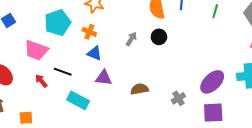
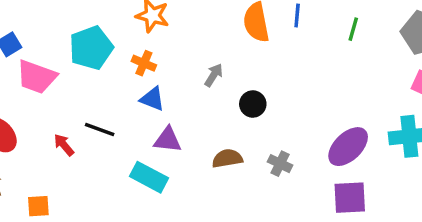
black circle: (159, 37) -> (253, 104), moved
pink trapezoid: (36, 50) -> (37, 77), moved
gray cross: (178, 98) -> (280, 164), moved, turned -32
cyan rectangle: (78, 100) -> (149, 177), moved

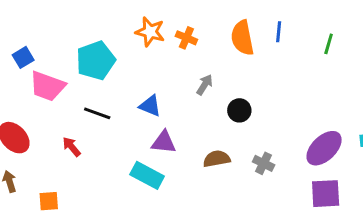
orange cross: (144, 63) -> (186, 38), moved
black line: (100, 130) -> (97, 113), moved

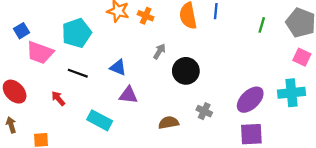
green line: (329, 44) -> (262, 25), moved
black circle: (239, 110) -> (186, 71), size x1.5
brown semicircle: (217, 159) -> (169, 123), moved
cyan rectangle: (147, 175) -> (100, 120), moved

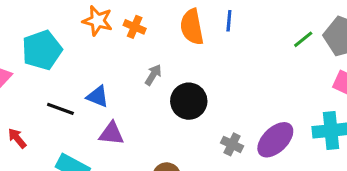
green line: (262, 25) -> (303, 39), moved, turned 35
black line: (78, 73) -> (60, 109), moved
gray cross: (204, 111) -> (232, 144), moved

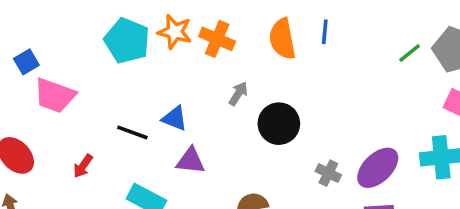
orange cross: (135, 27) -> (217, 39), size x1.4
cyan pentagon: (42, 50) -> (127, 41), moved, turned -30
red arrow: (17, 138) -> (83, 166), turned -105

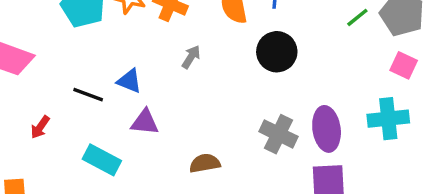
black circle: (279, 124) -> (277, 52), moved
purple ellipse: (378, 168) -> (327, 129), turned -54
gray cross: (328, 173) -> (279, 134), size x1.5

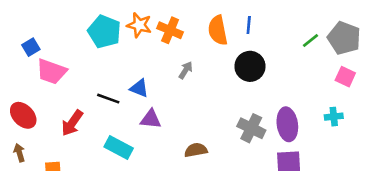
cyan cross: (388, 119) -> (334, 117), size x0.6
red arrow: (40, 127) -> (72, 123), size x1.5

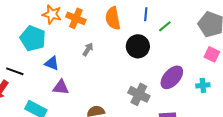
blue line: (249, 25) -> (146, 14), moved
cyan pentagon: (104, 32) -> (33, 38), moved
green line: (311, 41) -> (165, 26), moved
black line: (108, 99) -> (15, 71), moved
purple ellipse: (287, 124) -> (172, 77), moved, turned 50

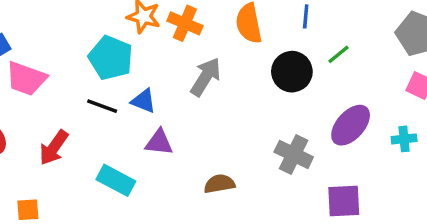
green line: (165, 26) -> (338, 54), moved
gray arrow: (88, 49) -> (206, 77), size x1.6
black line: (15, 71) -> (102, 106), moved

